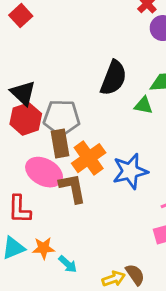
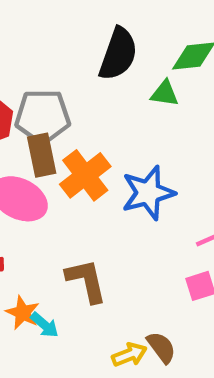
brown L-shape: (73, 188) -> (86, 281), moved
orange star: (43, 248) -> (23, 313), turned 30
cyan arrow: (68, 264) -> (45, 325), moved

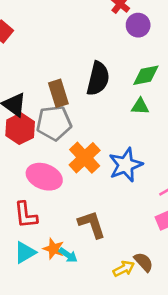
green triangle: (165, 93) -> (140, 106), moved
brown rectangle: (42, 155) -> (58, 93), moved

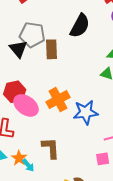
black semicircle: (98, 79) -> (80, 26), moved
gray pentagon: (54, 123) -> (32, 35), moved
red hexagon: (20, 129) -> (15, 92), moved

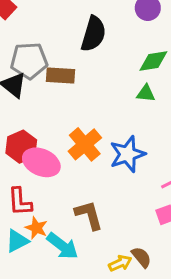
brown rectangle: (52, 49) -> (61, 76), turned -72
orange star: (19, 158) -> (36, 228), moved
cyan arrow: (28, 165) -> (62, 246), size x1.6

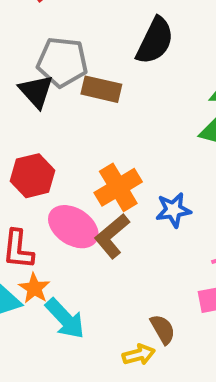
blue star: (127, 154) -> (173, 210), size x0.7
pink ellipse: (41, 162) -> (73, 227), moved
brown L-shape: (89, 215) -> (112, 236), moved, turned -124
brown semicircle: (141, 257) -> (163, 329), moved

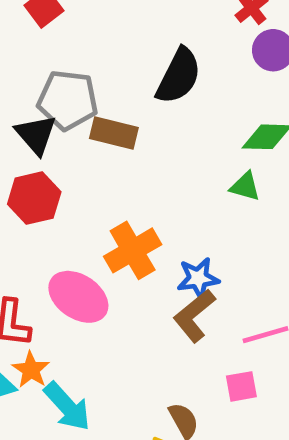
red hexagon: (32, 176) -> (34, 198), moved
brown L-shape: (112, 236) -> (194, 316), moved

